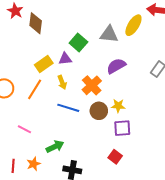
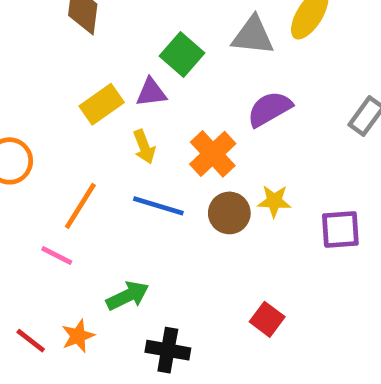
orange line: (35, 89) -> (80, 206), moved
purple square: (122, 128) -> (340, 230), moved
red line: (13, 166) -> (31, 341), turned -56

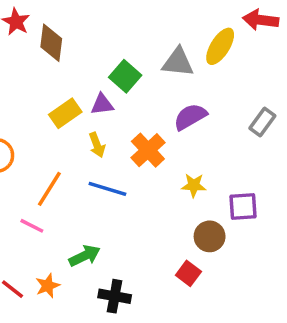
brown circle: (229, 213) -> (210, 236), moved

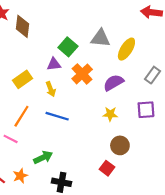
yellow ellipse: (220, 46) -> (126, 49), moved
yellow rectangle: (65, 113) -> (23, 79), moved
purple semicircle: (190, 117) -> (113, 83), moved
orange cross: (148, 150) -> (82, 74), moved
purple square: (243, 206) -> (146, 110), moved

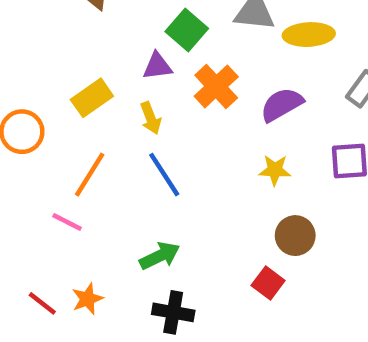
yellow ellipse: (126, 49) -> (309, 35), turned 55
blue line: (57, 116) -> (164, 175), turned 40
green arrow: (43, 157) -> (160, 256), moved

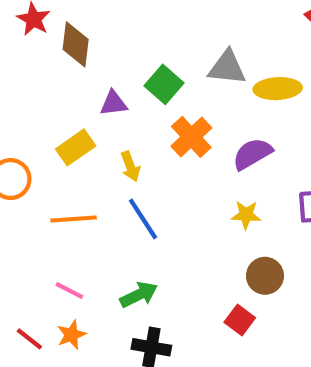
purple triangle: (157, 66) -> (114, 103), moved
orange line: (90, 175) -> (74, 219), turned 54
pink line: (67, 222) -> (69, 290), moved

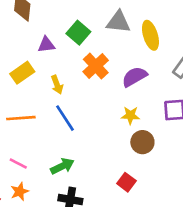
yellow ellipse: (278, 89) -> (150, 35), turned 76
brown circle: (265, 276) -> (142, 142), moved

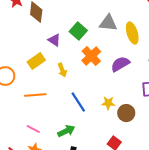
purple triangle: (46, 45) -> (54, 40), turned 40
yellow star: (130, 115) -> (108, 103), moved
blue line: (65, 118) -> (78, 102), moved

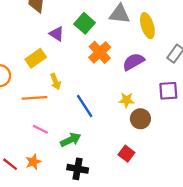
yellow arrow: (62, 70) -> (55, 82), moved
yellow star: (108, 103) -> (126, 100), moved
pink line: (33, 129) -> (40, 129), moved

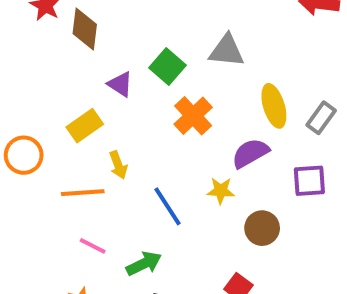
yellow ellipse: (147, 26) -> (274, 106), moved
purple semicircle: (133, 62) -> (250, 153), moved
yellow star: (126, 100) -> (221, 191), moved

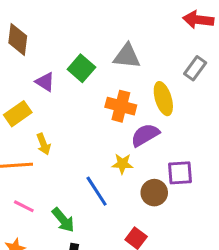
orange cross: (193, 116) -> (121, 106), moved, turned -32
gray rectangle: (321, 118) -> (195, 68), moved
purple square: (309, 181) -> (180, 173), moved
blue line: (167, 206) -> (97, 191), moved
green arrow: (144, 264) -> (63, 220), turned 76

